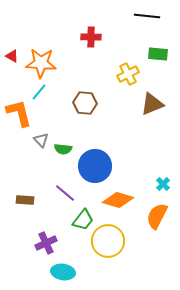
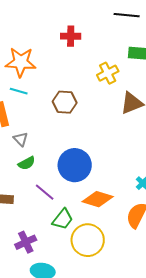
cyan line: (39, 92) -> (19, 91), turned 66
green semicircle: (63, 149) -> (27, 163), moved, turned -36

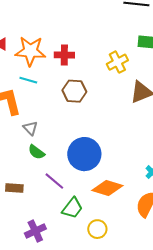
red cross: (71, 36) -> (64, 55), moved
green semicircle: (27, 163) -> (36, 152), turned 66
yellow circle: (88, 240) -> (97, 229), size x0.6

